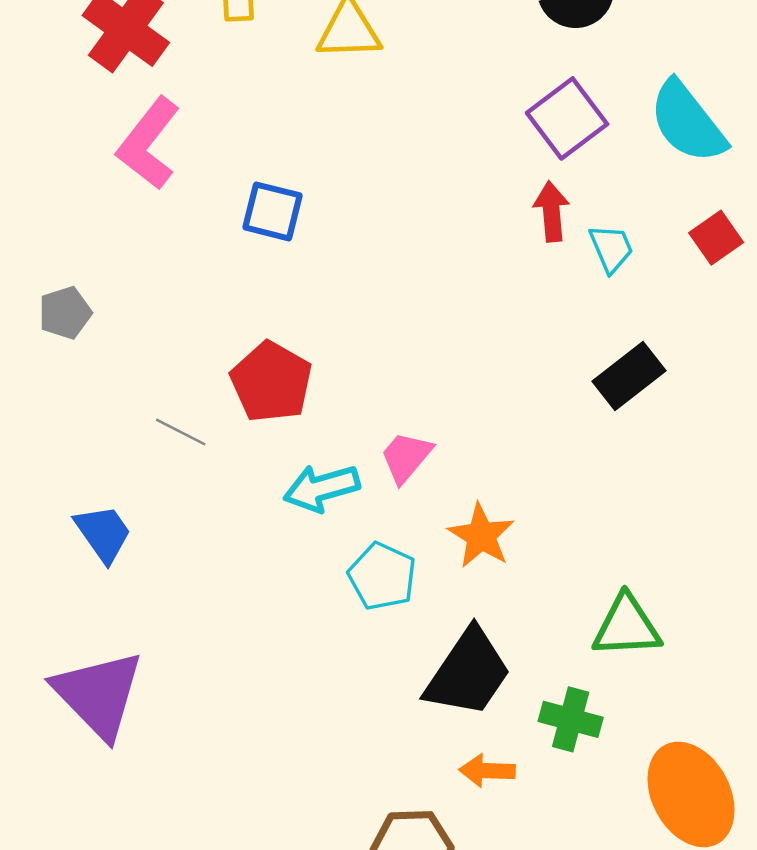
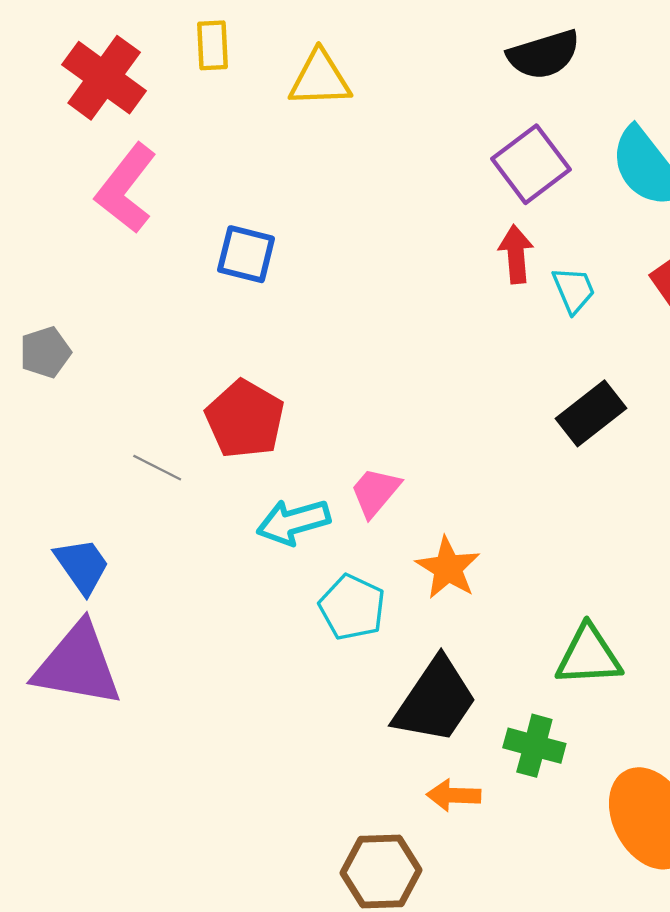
purple triangle: (98, 694) -> (78, 665), moved, turned -36

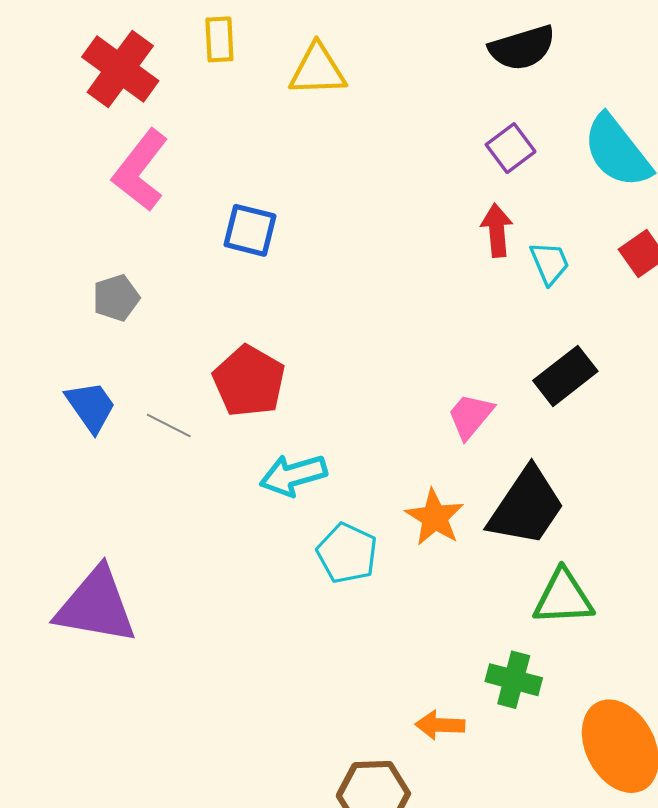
purple square: (531, 164) -> (511, 148), size x0.7
gray pentagon: (45, 352) -> (116, 298), moved
pink trapezoid: (375, 492) -> (470, 416), moved
blue trapezoid: (82, 566) -> (91, 407), moved
black trapezoid: (435, 701) -> (526, 507), moved

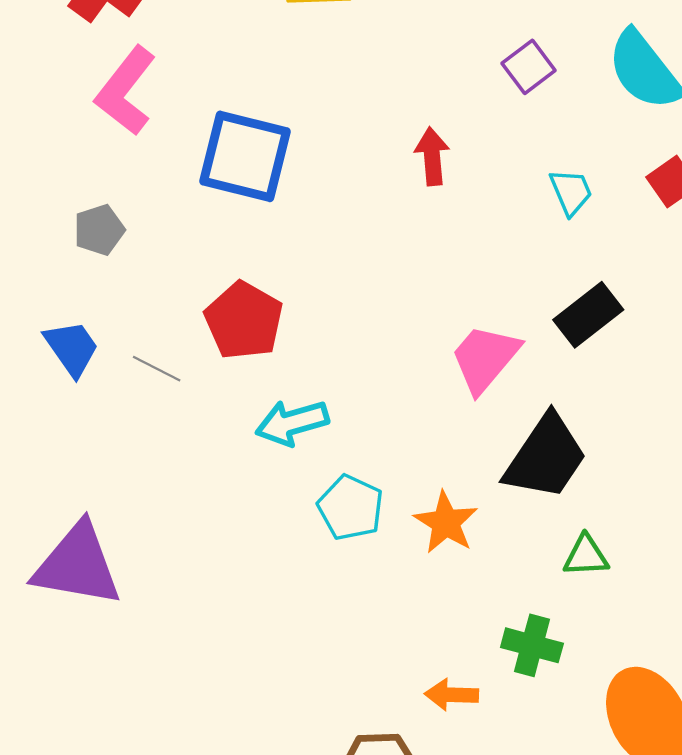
blue square: (250, 230) -> (245, 156), size x1.6
red arrow: (497, 230) -> (432, 156), moved
pink trapezoid: (470, 416) -> (485, 358), size x1.4
orange star: (435, 517) -> (446, 523), moved
green triangle: (563, 597) -> (586, 556), size x0.7

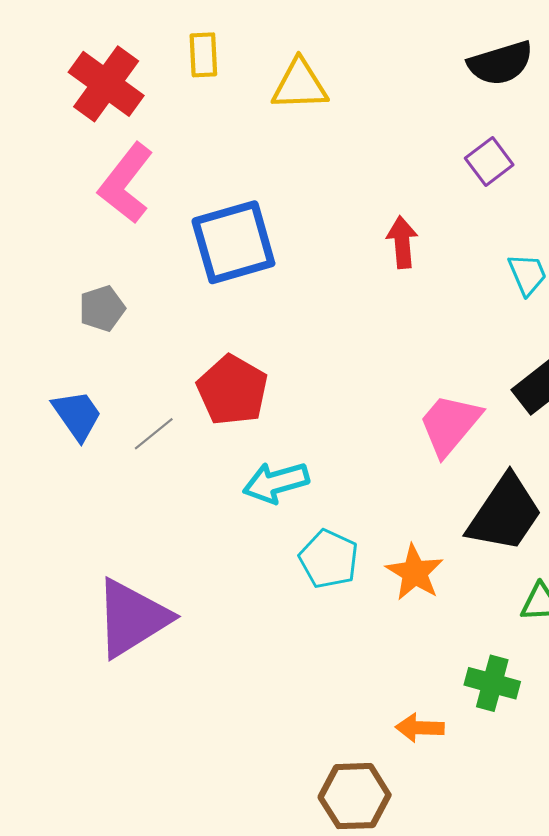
blue square: (245, 156) -> (233, 242), turned -30
gray line: (157, 369) -> (154, 434), turned -66
purple triangle: (77, 565) -> (132, 618), moved, turned -42

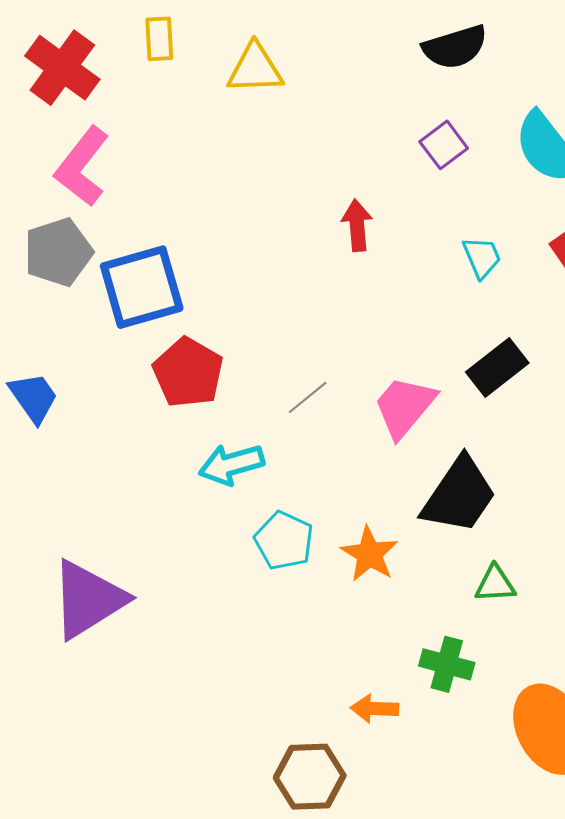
blue square: (233, 242) -> (142, 287), moved
gray pentagon: (102, 308) -> (58, 252), moved, size x1.5
gray line: (154, 434) -> (308, 397), moved

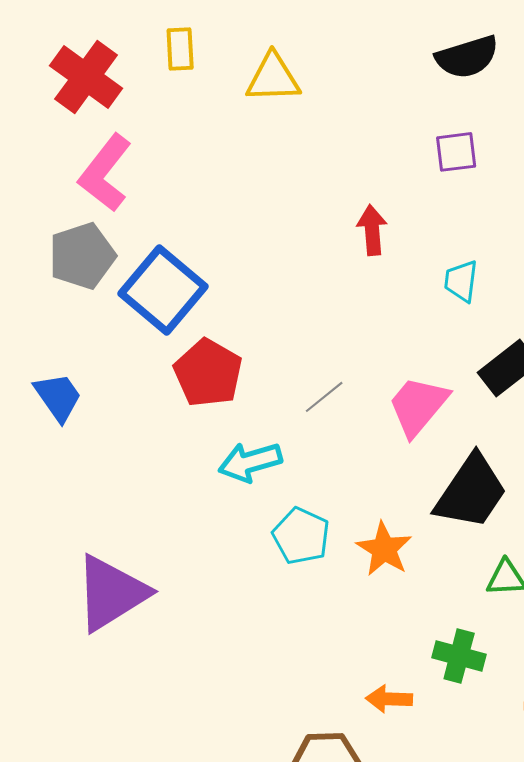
purple square: (444, 145) -> (456, 152), turned 30
cyan trapezoid: (482, 257) -> (461, 281), moved, turned -150
blue square: (142, 287) -> (163, 290), turned -34

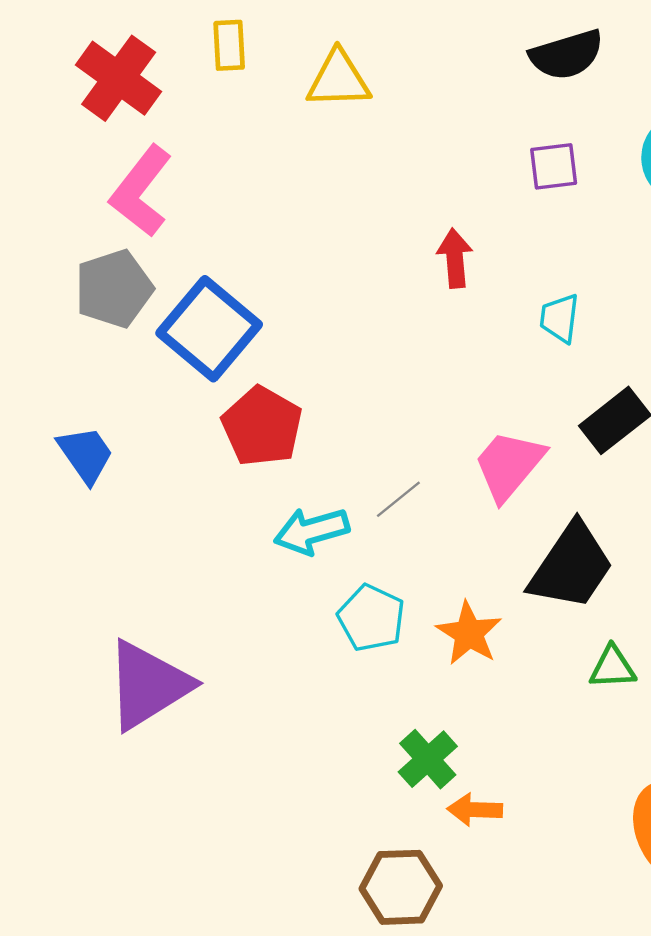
gray line: (324, 397) -> (398, 499), moved
green cross: (459, 656) -> (428, 759), moved, turned 33

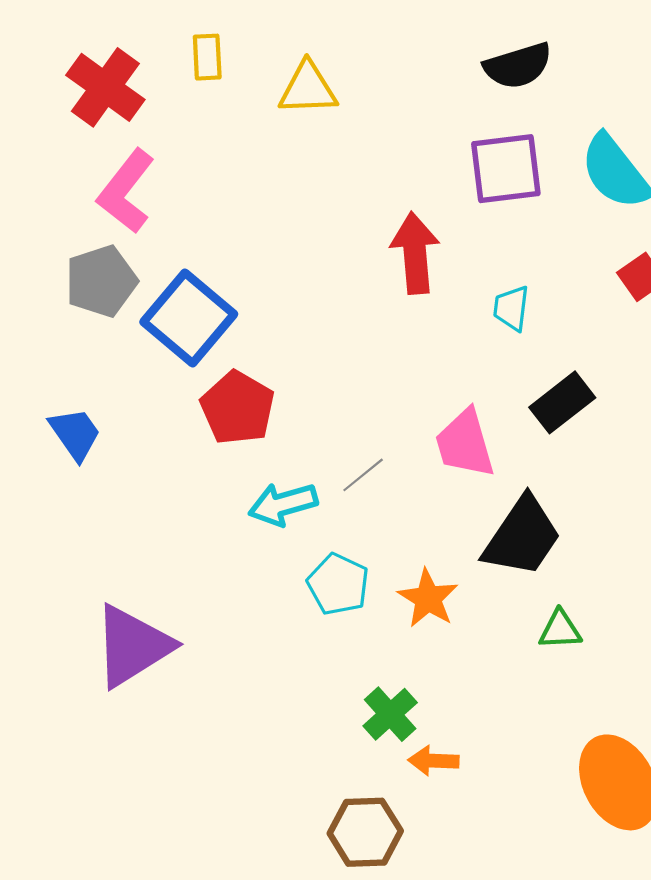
purple square: (554, 166) -> (506, 169), size x1.6
red arrow: (455, 258) -> (415, 253), size x1.5
pink trapezoid: (509, 465) -> (465, 444), turned -56

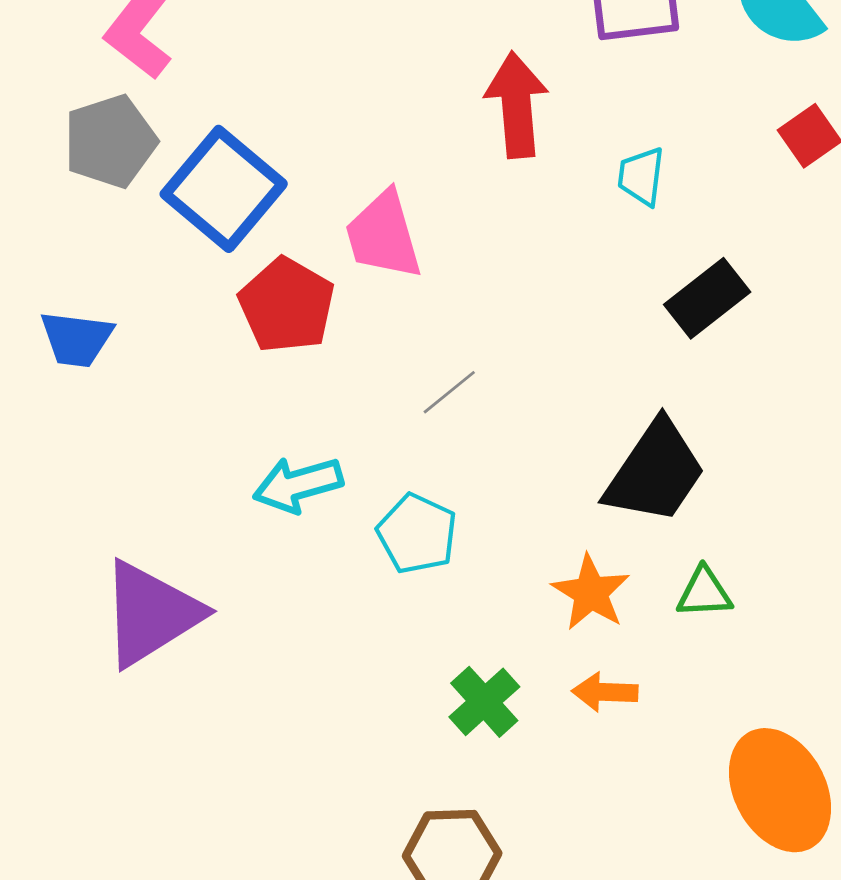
blue trapezoid: (75, 434) -> (76, 339), turned 132
pink trapezoid: (465, 444) -> (383, 235), moved
cyan arrow: (283, 504) -> (298, 485), moved
orange star: (428, 598) -> (591, 593), moved
orange arrow: (433, 761) -> (605, 692), moved

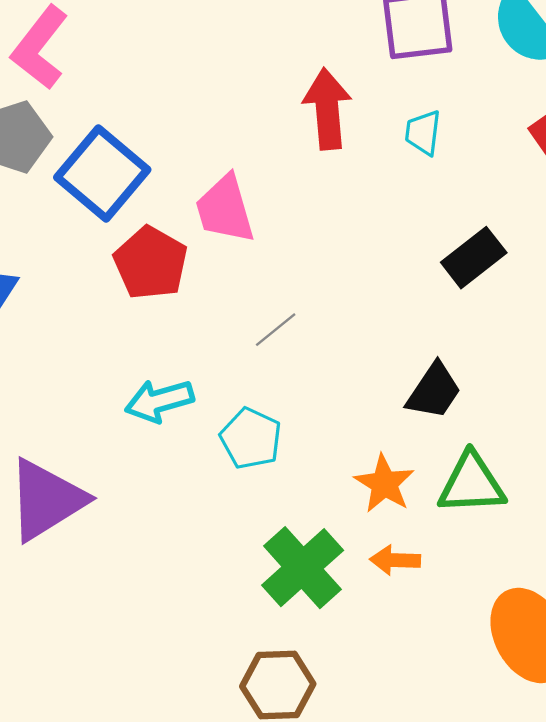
cyan trapezoid: (641, 176) -> (423, 133), moved
black trapezoid: (655, 472) -> (434, 391), size x0.7
green triangle: (704, 593) -> (472, 484), size x1.6
green cross: (484, 702) -> (303, 568), size x1.5

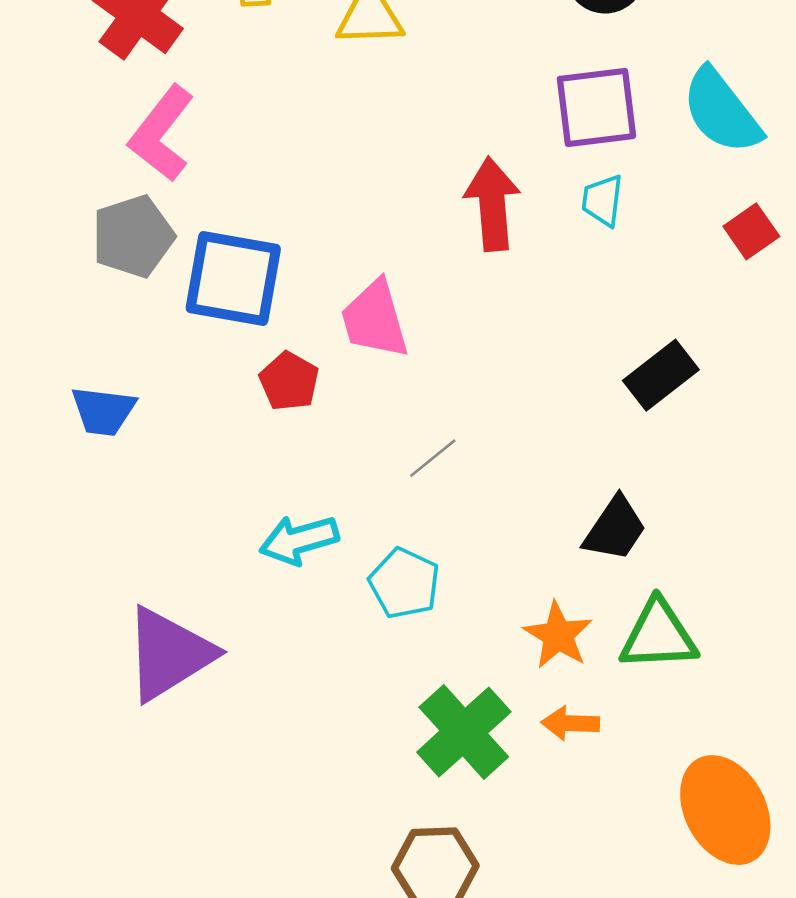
cyan trapezoid: (423, 133) -> (603, 200), moved
blue square: (102, 174) -> (233, 278), turned -30
red pentagon: (151, 263) -> (289, 381), size x0.7

